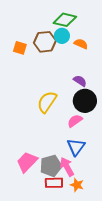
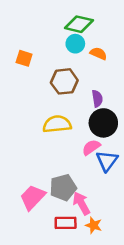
brown hexagon: (45, 42) -> (64, 81), moved
purple semicircle: (80, 81) -> (97, 99), turned 48
yellow semicircle: (47, 102) -> (57, 124), turned 50
blue triangle: (76, 147) -> (107, 161), moved
gray pentagon: (51, 166) -> (63, 188), moved

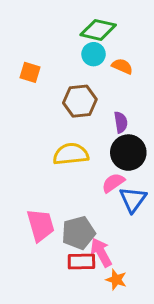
pink trapezoid: (33, 197) -> (41, 225), moved, turned 120
red rectangle: (66, 223) -> (81, 261), moved

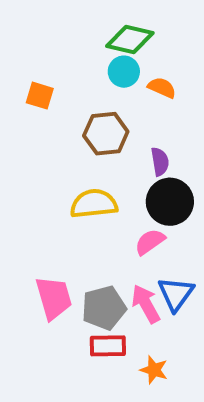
blue triangle: (133, 199) -> (176, 294), moved
pink arrow: (101, 252) -> (146, 304), moved

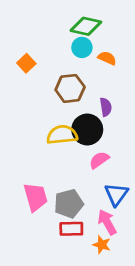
orange square: (40, 96) -> (26, 63), turned 30
black circle: (170, 202) -> (87, 129), moved
pink arrow: (146, 304) -> (107, 222), moved

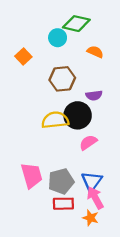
cyan circle: (82, 47) -> (58, 38), moved
purple semicircle: (106, 107) -> (94, 95), turned 91
blue triangle: (116, 194) -> (92, 181), moved

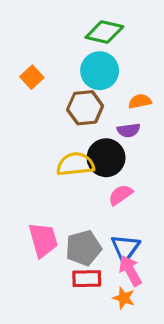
cyan circle: (58, 38) -> (100, 71), moved, size x1.5
orange semicircle: (95, 52) -> (140, 101), moved, turned -35

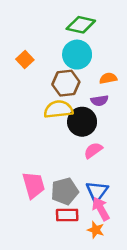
yellow semicircle: (75, 164) -> (58, 109), moved

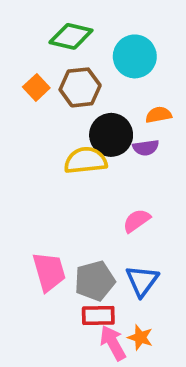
green diamond: (81, 25) -> (71, 36), moved
cyan circle: (77, 55) -> (135, 56), moved
brown hexagon: (66, 83) -> (80, 87), moved
black circle: (82, 122) -> (111, 135), moved
pink arrow: (101, 209) -> (113, 343), moved

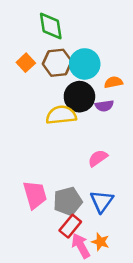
green diamond: (71, 36) -> (51, 26), turned 68
cyan circle: (135, 56) -> (85, 64), moved
red rectangle: (98, 316) -> (70, 226), turned -50

